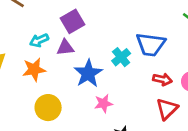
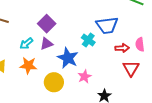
orange star: (34, 70) -> (28, 65), turned 30
yellow circle: (48, 108) -> (54, 82), moved

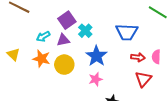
cyan cross: (88, 40) -> (85, 31), moved
blue star: (68, 58) -> (96, 56), moved
yellow circle: (54, 82) -> (64, 65), moved

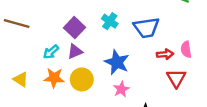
cyan cross: (85, 31) -> (110, 21), moved

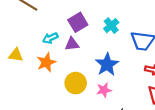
orange star: (54, 78) -> (46, 62), turned 30
yellow triangle: (21, 79) -> (16, 55), turned -40
yellow circle: (82, 79) -> (76, 83), moved

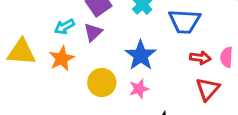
purple triangle: (72, 44) -> (93, 32), turned -32
yellow triangle: (16, 55) -> (21, 52), size x1.5

